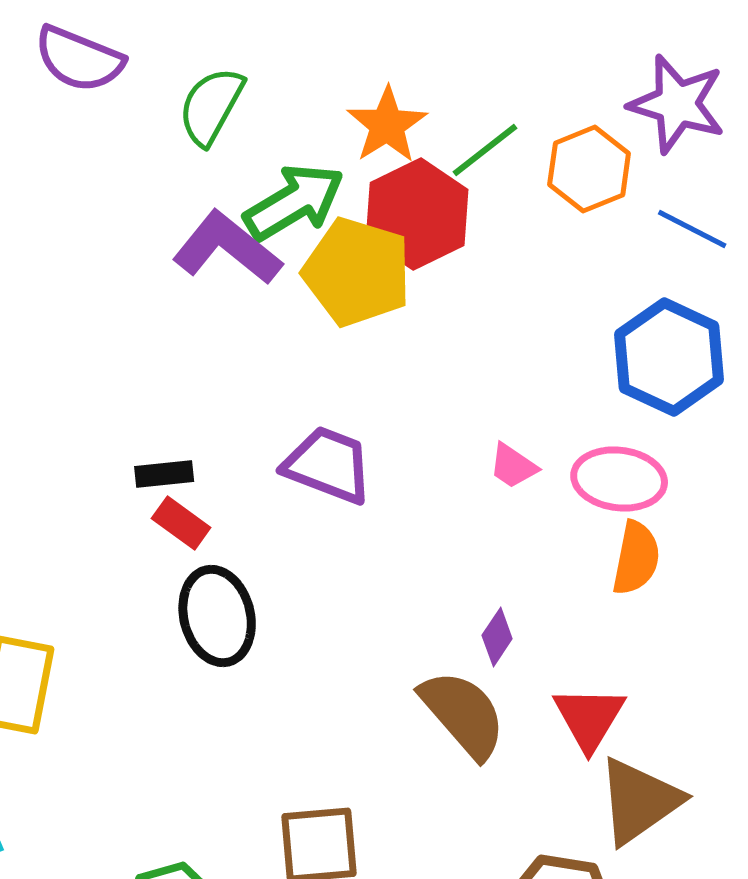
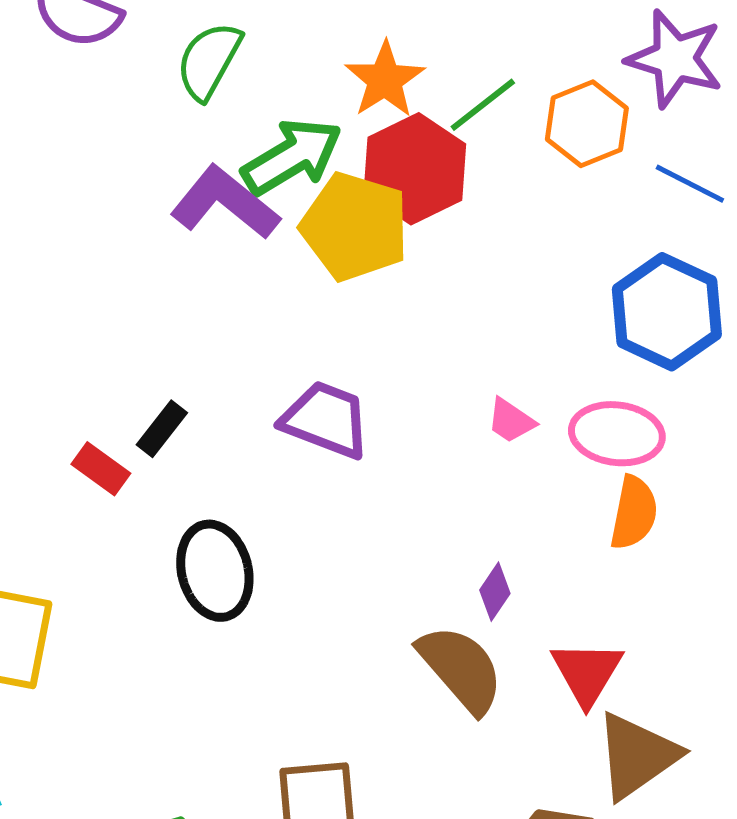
black rectangle: (164, 474) -> (162, 429), turned -46
red rectangle: (181, 523) -> (101, 469), moved

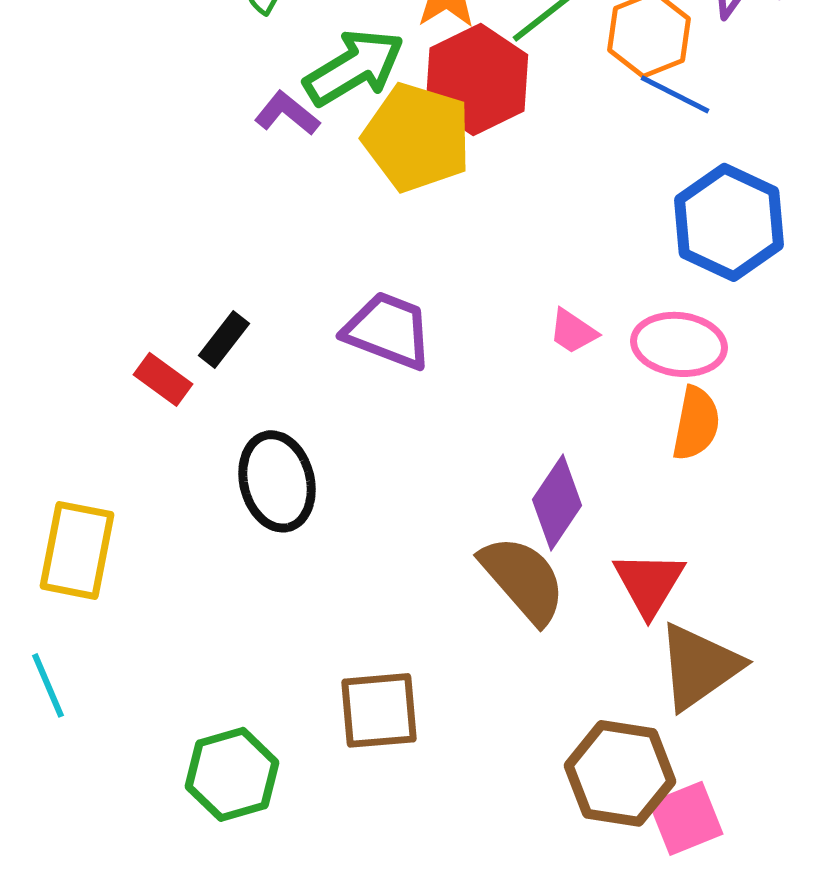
blue line: (690, 184) -> (675, 94), moved
purple L-shape: (225, 203) -> (287, 113), size x0.6
purple diamond: (495, 592) -> (557, 502), size x1.6

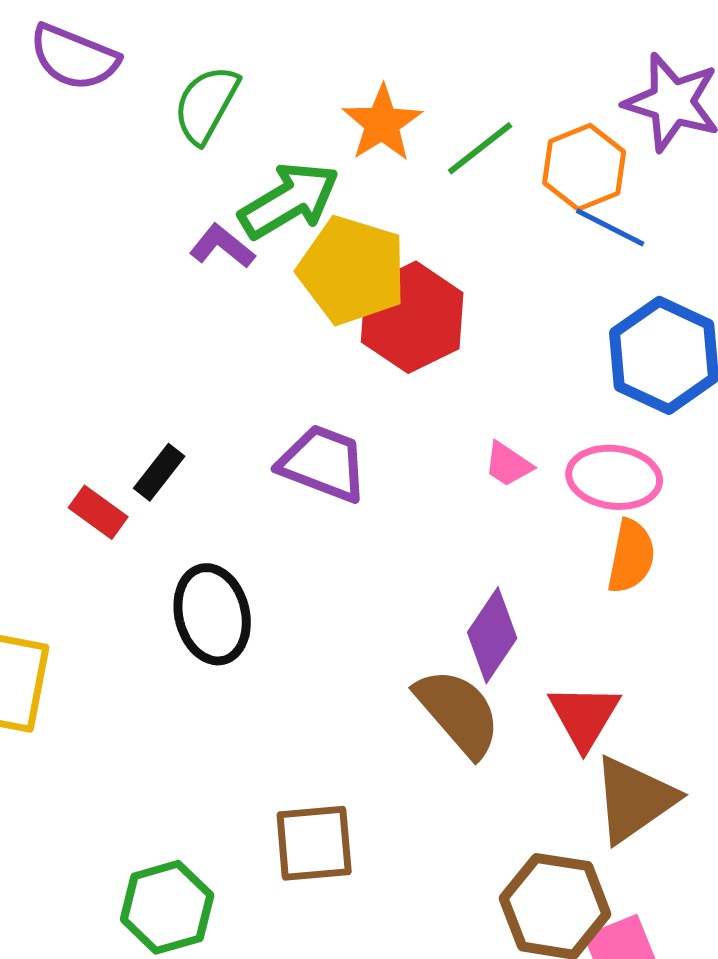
red hexagon: (477, 79) -> (412, 317), moved

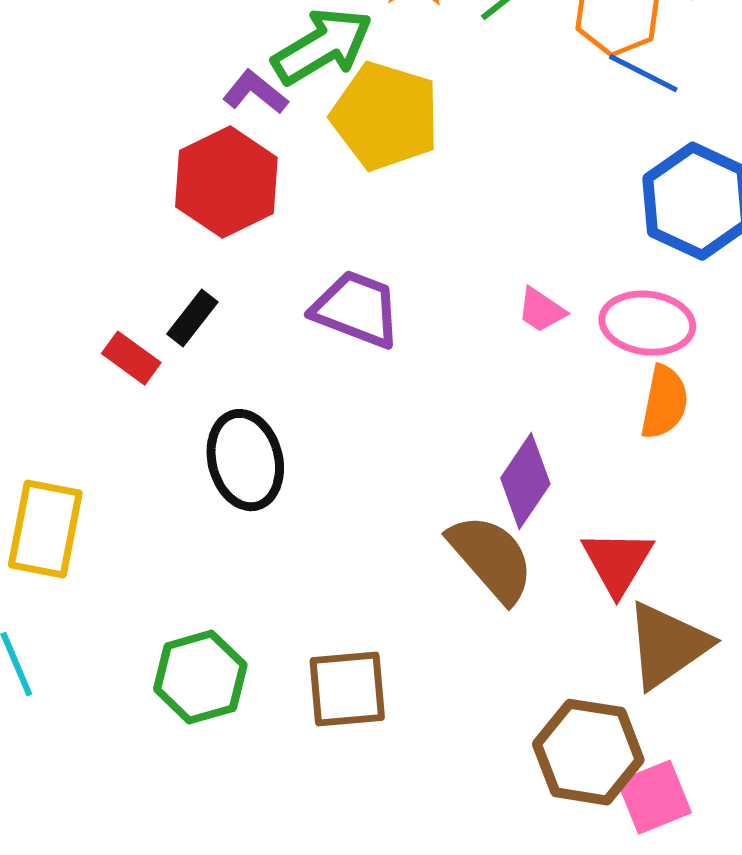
red hexagon: (412, 317) -> (226, 182), moved
green hexagon: (167, 907) -> (200, 677), moved

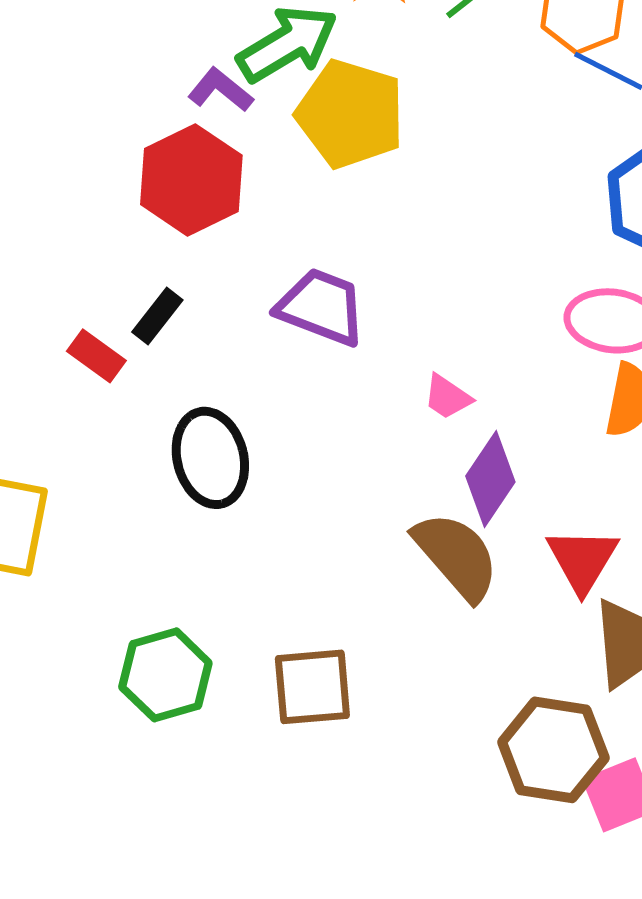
pink trapezoid: (541, 310) -> (447, 397), moved

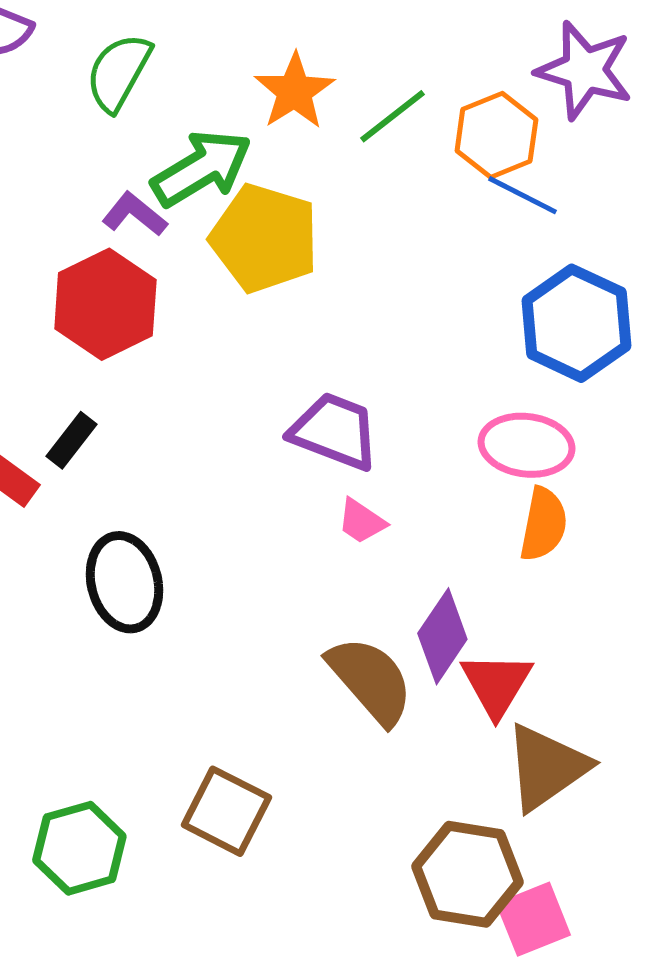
purple trapezoid: (321, 307) -> (334, 431), moved
purple diamond: (490, 479) -> (442, 636), moved
green hexagon: (165, 675) -> (79, 848), moved
brown square: (312, 687) -> (226, 811), turned 32

